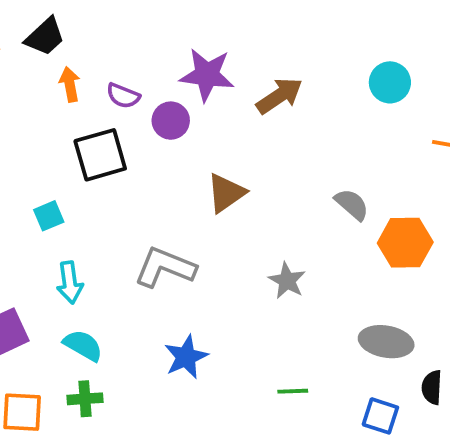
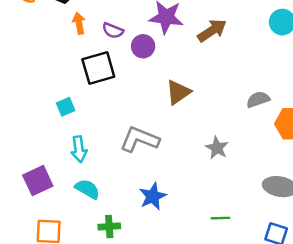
gray semicircle: (352, 204) -> (258, 99), turned -60
green cross: (85, 399) -> (109, 227), moved

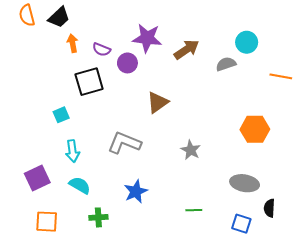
gray semicircle: (258, 99) -> (226, 64), moved

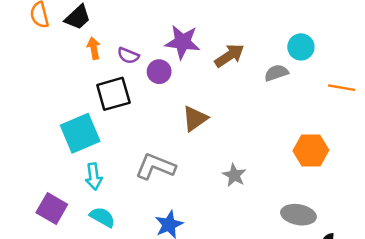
cyan square: (61, 115) -> (80, 133), size x2.0
purple square: (37, 178) -> (52, 209), turned -35

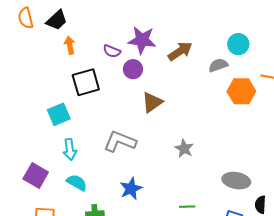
purple semicircle: (128, 56) -> (112, 51), moved
purple circle: (159, 72) -> (133, 69), moved
cyan square: (80, 133) -> (59, 114), size x0.7
orange hexagon: (311, 151) -> (241, 91), moved

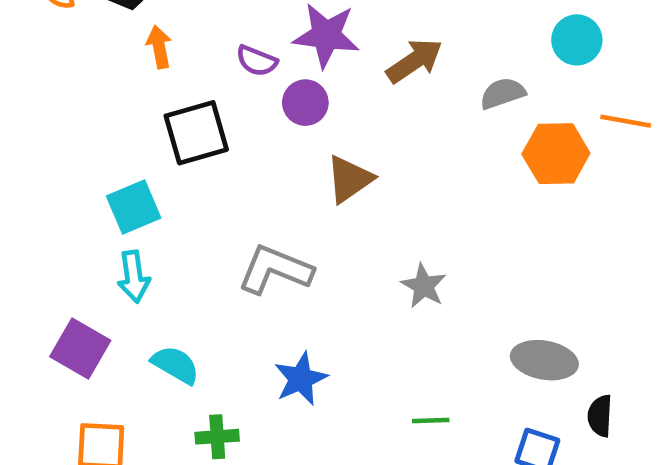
cyan circle: (238, 44) -> (577, 40), moved
cyan arrow: (70, 149) -> (134, 277), moved

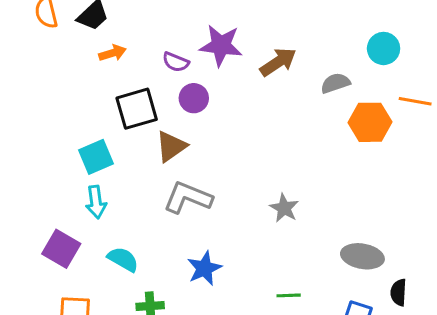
orange arrow: (159, 47) -> (112, 53), turned 84
purple circle: (305, 103) -> (194, 98), moved
brown triangle: (349, 179) -> (171, 146), moved

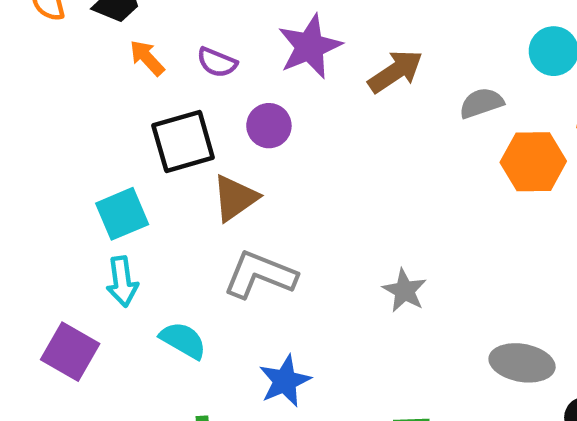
purple star: (221, 45) -> (310, 47), turned -30
orange arrow: (112, 53) -> (147, 58), turned -116
purple semicircle: (176, 62) -> (217, 62), moved
cyan semicircle: (123, 259) -> (183, 340), moved

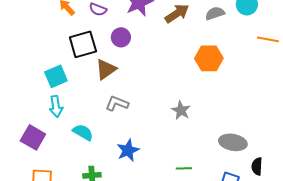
gray semicircle: (481, 103) -> (215, 13), moved
orange hexagon: (533, 162) -> (209, 58), moved
gray L-shape: (260, 275) -> (117, 103), size x0.7

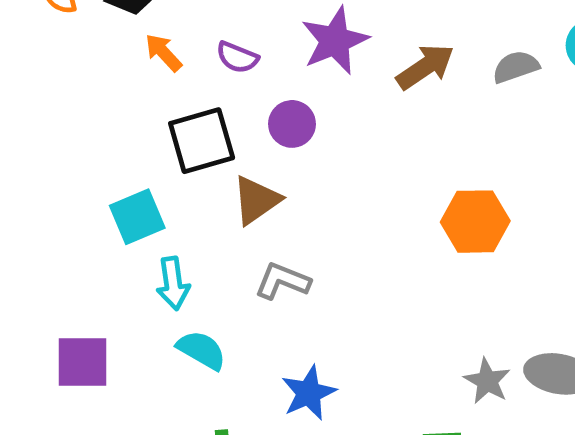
orange hexagon: (209, 58) -> (475, 222), moved
cyan arrow: (56, 106) -> (173, 283), moved
gray star: (181, 110) -> (487, 381), moved
purple square: (33, 137) -> (83, 362), turned -30

